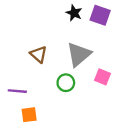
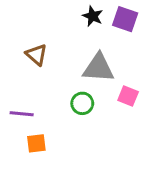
brown triangle: (39, 54) -> (36, 55), moved
gray triangle: (79, 54) -> (99, 68), turned 44

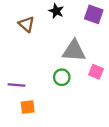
black star: (93, 16) -> (56, 11), moved
brown triangle: (36, 55) -> (26, 24), moved

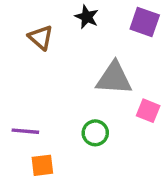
green circle: (62, 77) -> (95, 133), moved

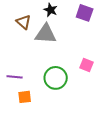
gray triangle: (114, 78) -> (46, 34), moved
green circle: (95, 133) -> (56, 78), size x1.5

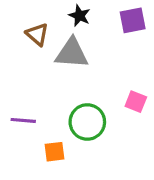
purple square: (85, 13) -> (133, 20), turned -30
orange square: (25, 97) -> (54, 152), moved

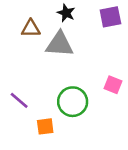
brown triangle: (37, 34) -> (31, 29), turned -42
purple line: (23, 120) -> (19, 100), turned 36

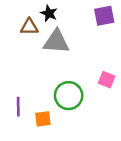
black star: (66, 13) -> (49, 13), moved
purple line: (19, 100) -> (18, 107), moved, turned 48

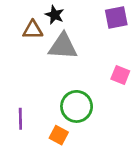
pink square: (107, 80) -> (120, 75), moved
orange square: (43, 119) -> (59, 135), moved, turned 35

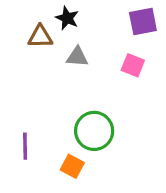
gray triangle: (63, 46) -> (77, 57), size x0.6
pink square: (120, 75) -> (133, 65), moved

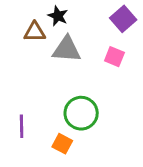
purple square: (143, 21) -> (123, 19), turned -30
gray triangle: (77, 57) -> (67, 49), size x1.5

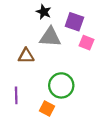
purple square: (123, 19) -> (74, 22), moved, turned -30
brown triangle: (35, 32) -> (26, 56), moved

